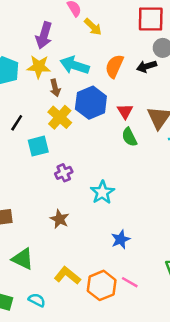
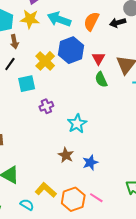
brown arrow: (55, 88) -> (14, 42), moved
brown star: (60, 219) -> (66, 155), moved
cyan semicircle: (37, 300) -> (27, 205), moved

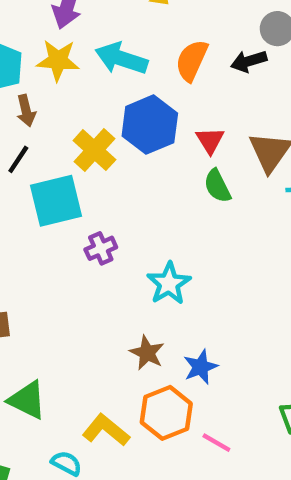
cyan square: (27, 84) -> (56, 201), size x1.4
orange hexagon: (73, 199) -> (166, 413), moved

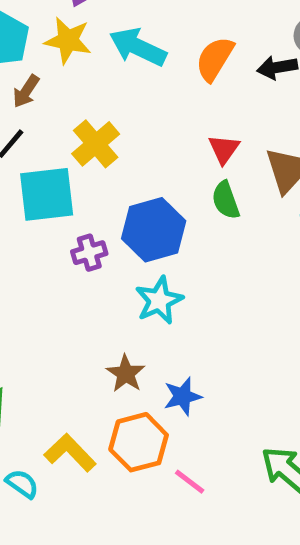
brown arrow: (26, 111) -> (26, 91), turned 40
blue hexagon: (150, 125) -> (154, 230), moved

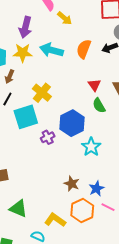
cyan star: (159, 300) -> (91, 147), moved
pink line: (190, 482) -> (108, 207), moved

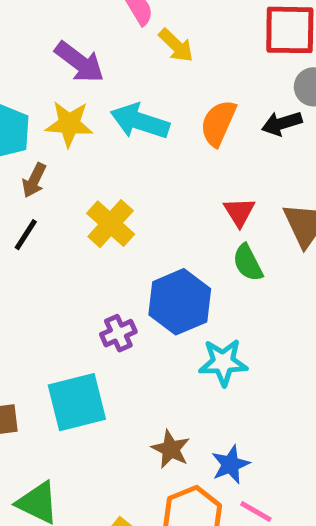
purple arrow: (25, 27) -> (79, 62), turned -70
cyan square: (26, 117) -> (77, 402), moved
cyan star: (91, 147) -> (223, 362), turned 30

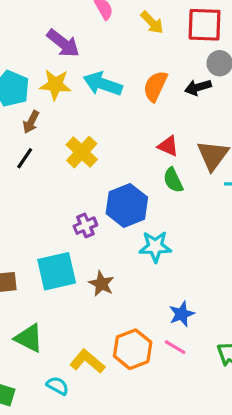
yellow arrow: (176, 45) -> (152, 22), moved
red triangle: (239, 212) -> (168, 146), turned -35
brown star: (171, 449) -> (101, 284), moved
blue star: (230, 464) -> (182, 314), moved

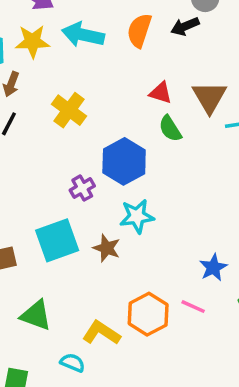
cyan star: (155, 247) -> (137, 216), moved
blue star: (182, 314) -> (213, 268), moved

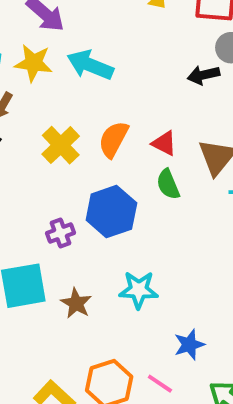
orange semicircle: (139, 30) -> (113, 139), moved
cyan star: (137, 216) -> (139, 290), moved

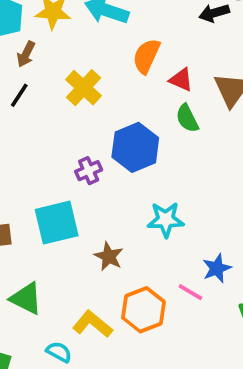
orange semicircle: (113, 139) -> (146, 56), moved
brown star: (76, 303) -> (109, 256), moved
pink line: (160, 384) -> (190, 292), moved

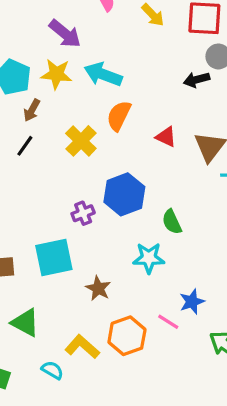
orange semicircle: (146, 56) -> (119, 116), moved
green semicircle: (187, 118) -> (172, 222), moved

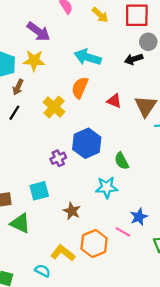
cyan arrow: (103, 74) -> (88, 57), moved
cyan square: (54, 258) -> (39, 191), size x0.7
green triangle: (25, 323) -> (20, 223), moved

